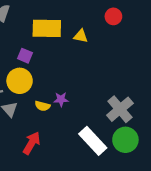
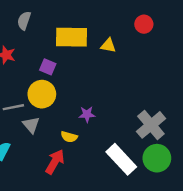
yellow semicircle: (42, 106) -> (69, 137), moved

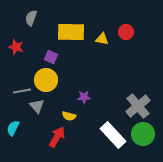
red circle: (144, 24) -> (126, 32), moved

